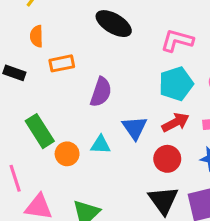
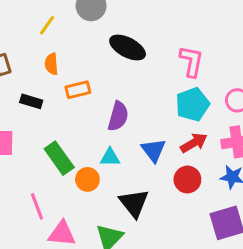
pink L-shape: (177, 40) -> (191, 61), turned 88
cyan triangle: (100, 145) -> (110, 157), moved
black triangle: (163, 200) -> (134, 203), moved

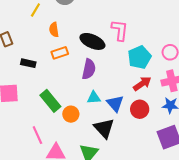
black ellipse: (128, 48) -> (92, 41), moved
pink L-shape: (191, 61) -> (120, 30), moved
orange semicircle: (51, 64) -> (54, 30), moved
blue triangle: (153, 150) -> (115, 103), moved
cyan triangle: (110, 157) -> (94, 98), moved

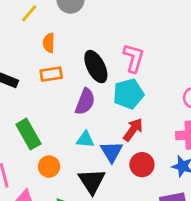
black ellipse: (92, 41) -> (96, 67), turned 30
cyan pentagon: (139, 57) -> (128, 94), moved
red arrow: (142, 84) -> (133, 130), moved, turned -30
orange circle: (71, 114) -> (49, 167), moved

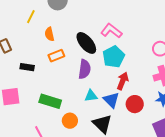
pink L-shape: (134, 58) -> (111, 31), turned -55
green rectangle: (28, 134) -> (50, 101), turned -30

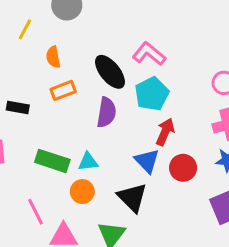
cyan triangle: (91, 96) -> (88, 162), moved

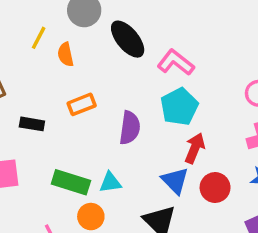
orange semicircle: (53, 57) -> (66, 54), moved
black ellipse: (110, 72) -> (128, 39), moved
orange circle: (82, 192) -> (91, 217), moved

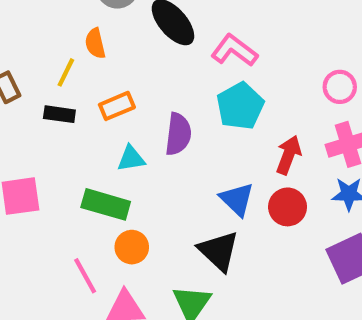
yellow line: (39, 38) -> (66, 72), moved
black rectangle: (32, 124) -> (59, 114), moved
red arrow: (195, 148) -> (289, 155), moved
cyan triangle: (110, 182) -> (131, 159), moved

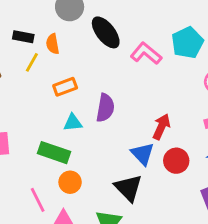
cyan pentagon: (240, 106) -> (187, 43), moved
black rectangle: (59, 114) -> (23, 37), moved
red arrow: (289, 155) -> (161, 127), moved

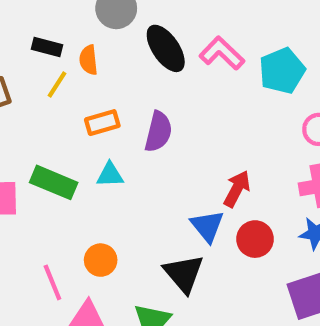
pink L-shape: (146, 54) -> (222, 53), moved
purple semicircle: (105, 108) -> (158, 132), moved
green rectangle: (54, 153) -> (54, 182), moved

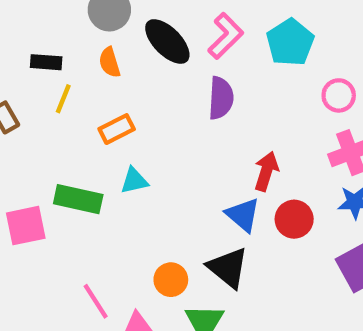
pink L-shape: (222, 53) -> (226, 36), turned 102
orange semicircle: (88, 60) -> (110, 62), moved
purple semicircle: (158, 132) -> (221, 98), moved
orange circle: (101, 260) -> (171, 280), moved

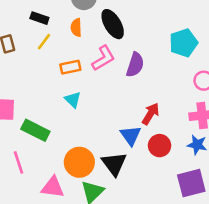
pink L-shape: (226, 36) -> (103, 58), moved
cyan triangle: (134, 181) -> (73, 100), turned 42
green rectangle: (78, 199) -> (35, 130), moved
orange circle: (171, 280) -> (79, 162), size x1.5
pink line: (96, 301) -> (19, 162), moved

